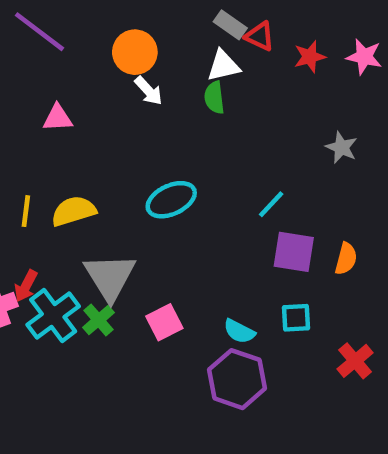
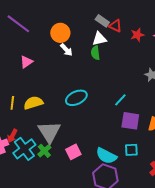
pink triangle: (58, 118) -> (26, 62), turned -32
cyan semicircle: (239, 331) -> (106, 156), size x1.5

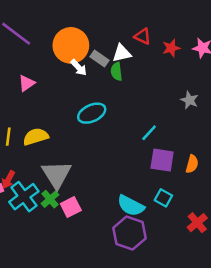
gray rectangle: (102, 21) -> (100, 58), moved
orange circle: (60, 33) -> (71, 45), size x1.4
cyan ellipse: (76, 98) -> (92, 113), moved
cyan square: (131, 150) -> (163, 198), turned 32
pink square: (73, 152) -> (71, 207), moved

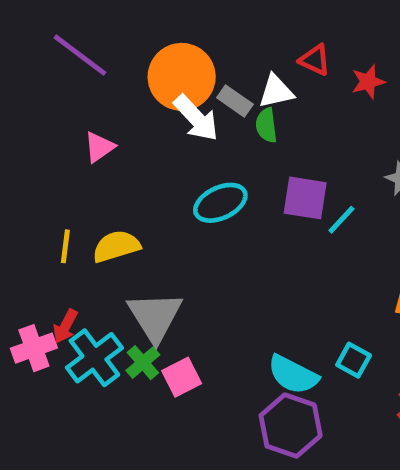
white arrow: (79, 68) -> (196, 118), size x1.5
cyan line: (149, 133) -> (341, 220), moved
purple square: (162, 160) -> (305, 198), moved

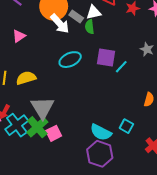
green cross: (143, 363) -> (37, 127), size x1.5

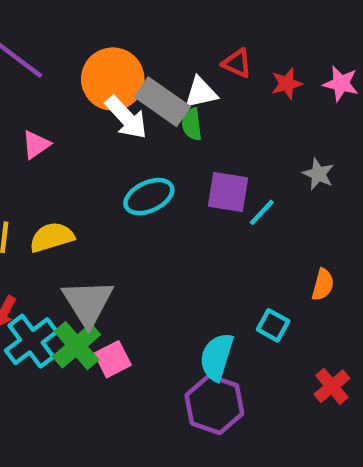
gray rectangle: (76, 17) -> (162, 102), size x1.6
cyan square: (126, 126) -> (273, 325), moved
cyan semicircle: (101, 132) -> (217, 357), turned 80

